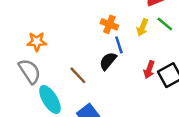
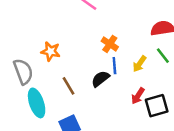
yellow arrow: (142, 27) -> (140, 64), moved
orange star: (37, 42) -> (51, 51), moved

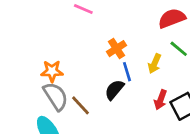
orange cross: (110, 44) -> (116, 49), turned 35
gray semicircle: (23, 71) -> (56, 96), moved

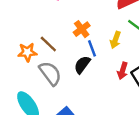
gray semicircle: (56, 96) -> (50, 73), moved
brown line: (80, 105) -> (48, 44), moved

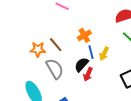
yellow arrow: (115, 40) -> (104, 54), moved
red arrow: (123, 71) -> (88, 74), moved

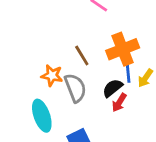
orange cross: (84, 35) -> (123, 49), size x1.6
orange star: (38, 49) -> (52, 75), moved

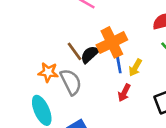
black semicircle: (113, 88) -> (90, 54), moved
red arrow: (119, 103) -> (124, 93), moved

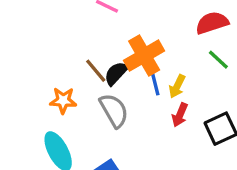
gray semicircle: (71, 82) -> (114, 110), moved
red arrow: (124, 93) -> (180, 115), moved

